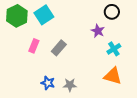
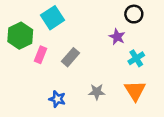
green hexagon: (17, 16) -> (20, 36), moved
orange triangle: (113, 76) -> (135, 91), turned 42
gray star: (70, 85) -> (97, 92), moved

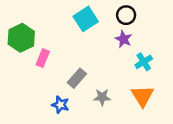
black circle: (134, 14) -> (126, 15), moved
cyan square: (52, 18) -> (86, 19), moved
gray rectangle: (70, 57) -> (77, 78), moved

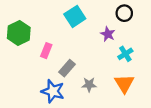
black circle: (126, 15) -> (124, 13), moved
pink rectangle: (43, 58) -> (46, 51), moved
blue star: (60, 105) -> (53, 91), size x1.5

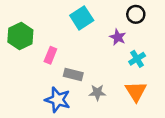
gray rectangle: (67, 68) -> (73, 74), turned 63

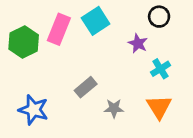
pink rectangle: (50, 55) -> (59, 29), moved, size x1.5
gray rectangle: (73, 74) -> (86, 87), turned -54
blue star: (58, 100) -> (33, 110), moved

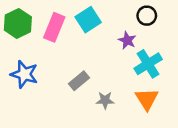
green hexagon: (24, 42) -> (18, 23), moved
cyan cross: (160, 69) -> (148, 64), size x1.5
blue star: (33, 110) -> (24, 74), moved

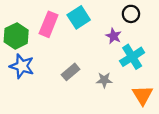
green hexagon: (18, 23) -> (16, 36), moved
orange triangle: (147, 99) -> (143, 95), moved
gray star: (105, 100) -> (104, 80), moved

